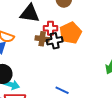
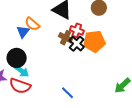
black cross: (55, 41) -> (77, 44), turned 35

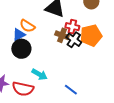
blue triangle: (23, 32) -> (19, 35), turned 32
black circle: (17, 58) -> (21, 49), moved
cyan arrow: (21, 71) -> (39, 74), moved

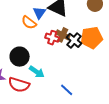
red cross: (72, 27) -> (52, 38), moved
blue triangle: (19, 35) -> (39, 13), moved, turned -32
black circle: (21, 49) -> (20, 57), moved

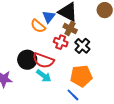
brown cross: (63, 35) -> (70, 28), moved
orange pentagon: (92, 38) -> (81, 76), moved
red semicircle: (19, 85) -> (43, 60), moved

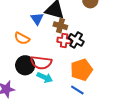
orange semicircle: (38, 26) -> (22, 38), moved
red cross: (61, 42) -> (64, 41), moved

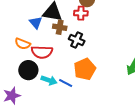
red cross: (64, 41) -> (81, 13), moved
red semicircle: (41, 63) -> (42, 52), moved
blue line: (77, 90) -> (66, 83), moved

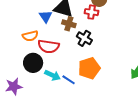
orange semicircle: (23, 44) -> (30, 36), turned -42

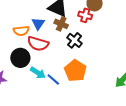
blue triangle: (46, 16) -> (38, 24), moved
orange pentagon: (89, 68) -> (75, 71), turned -30

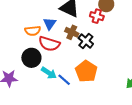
brown cross: (61, 24) -> (72, 32), moved

